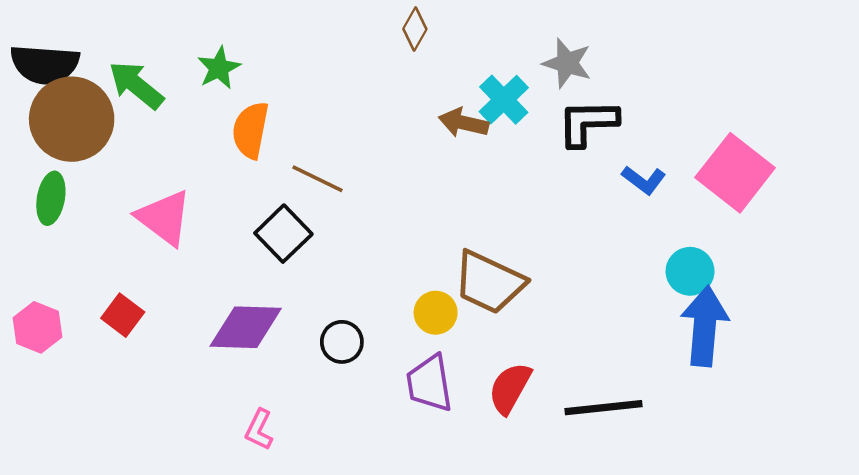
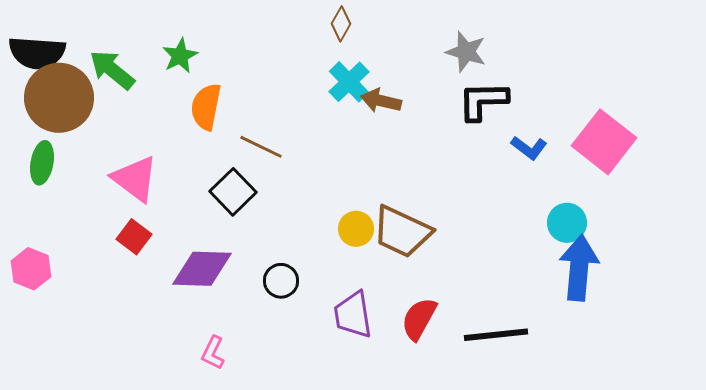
cyan cross: (504, 100) -> (349, 82), moved
yellow circle: (436, 313) -> (356, 229), moved
red square: (123, 315) -> (134, 237), moved

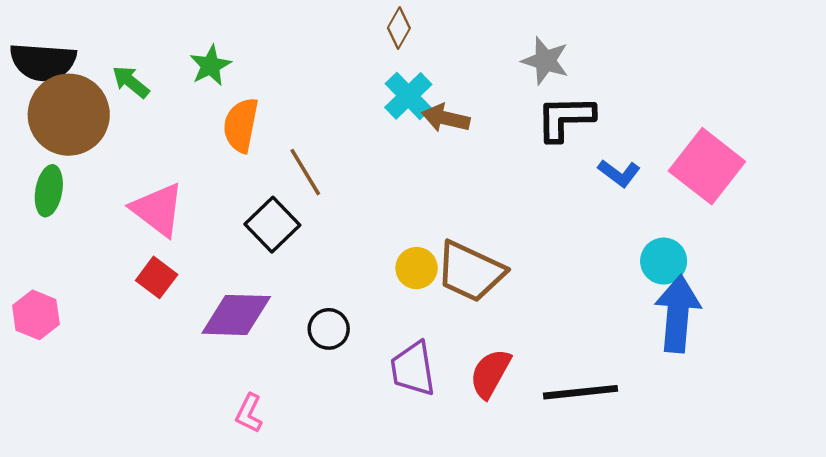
green arrow: (112, 70) -> (131, 82), size x0.7
brown line: (261, 147) -> (305, 172), turned 33

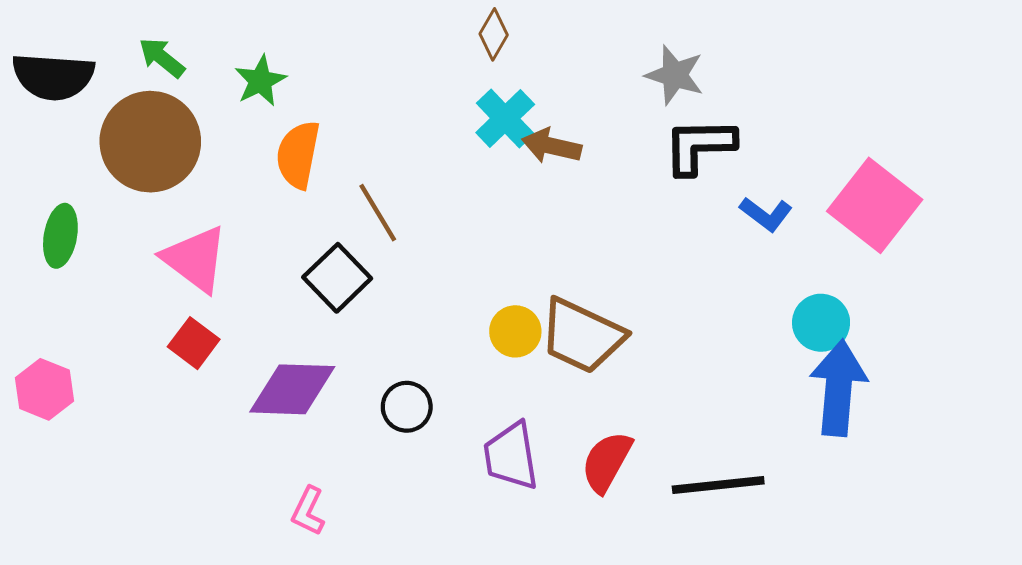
green arrow: (131, 82) -> (162, 58), moved
brown circle: (69, 115) -> (150, 142), moved

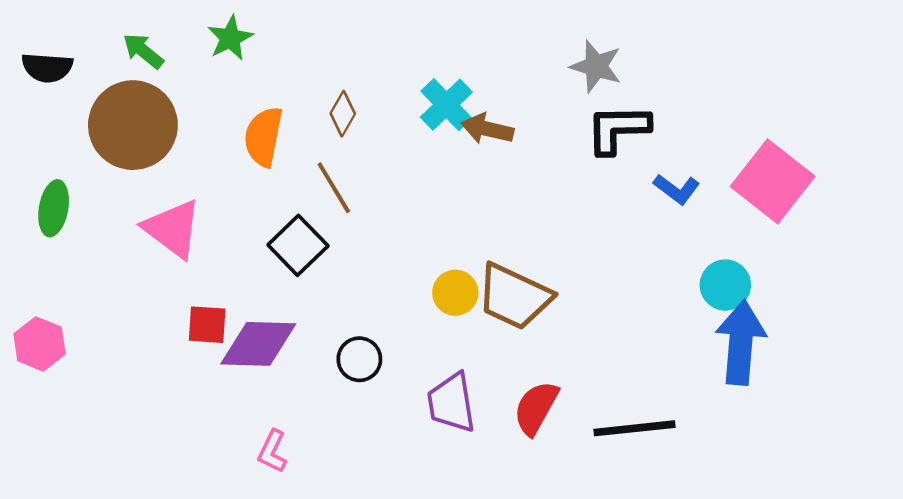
brown diamond: (494, 34) -> (343, 114), moved
black semicircle: (53, 76) -> (47, 68), size x0.7
green star: (260, 81) -> (230, 38), moved
red square: (194, 343) -> (207, 325), moved, turned -33

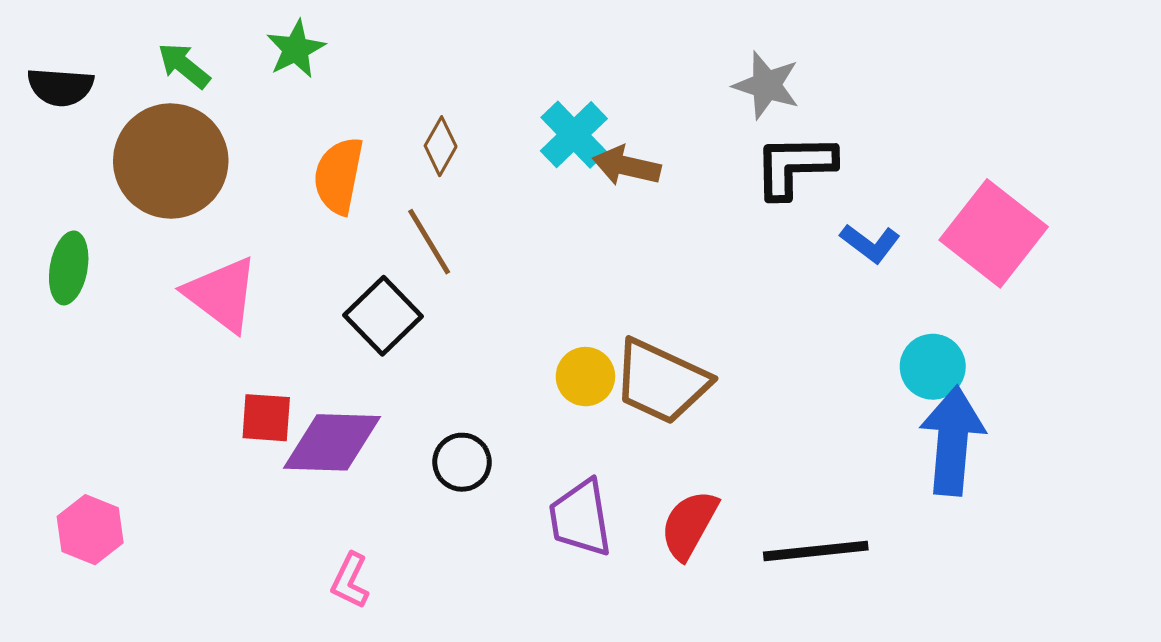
pink hexagon: (40, 344) -> (90, 530), moved

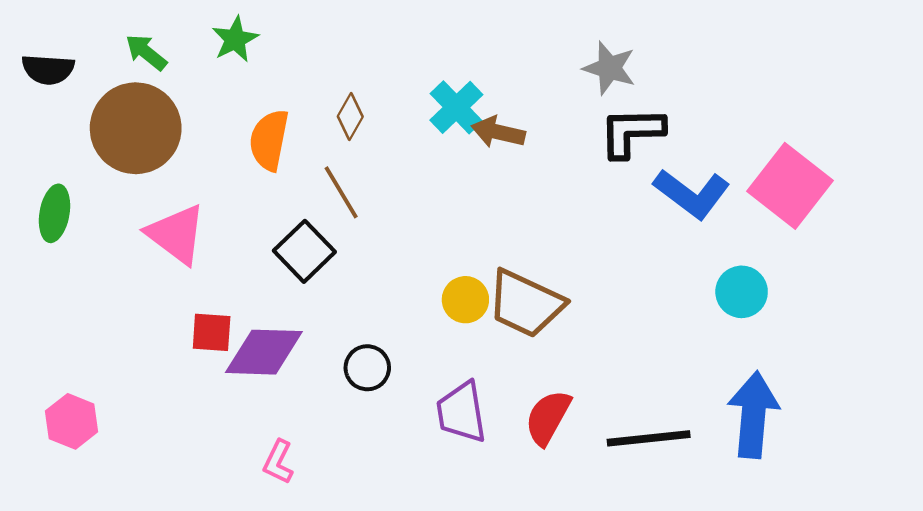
blue L-shape: (870, 243) -> (692, 194), size x1.6
blue arrow: (952, 441) -> (753, 415), moved

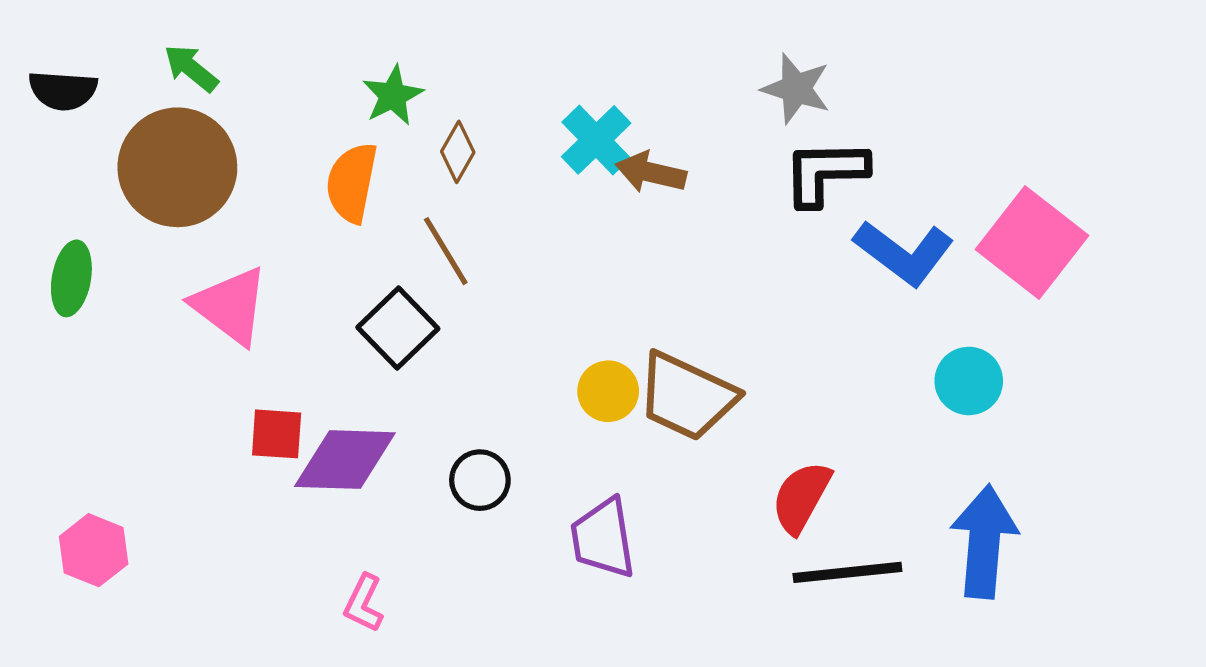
green star: (235, 39) -> (393, 96), moved
red semicircle: (548, 417) -> (801, 497), moved

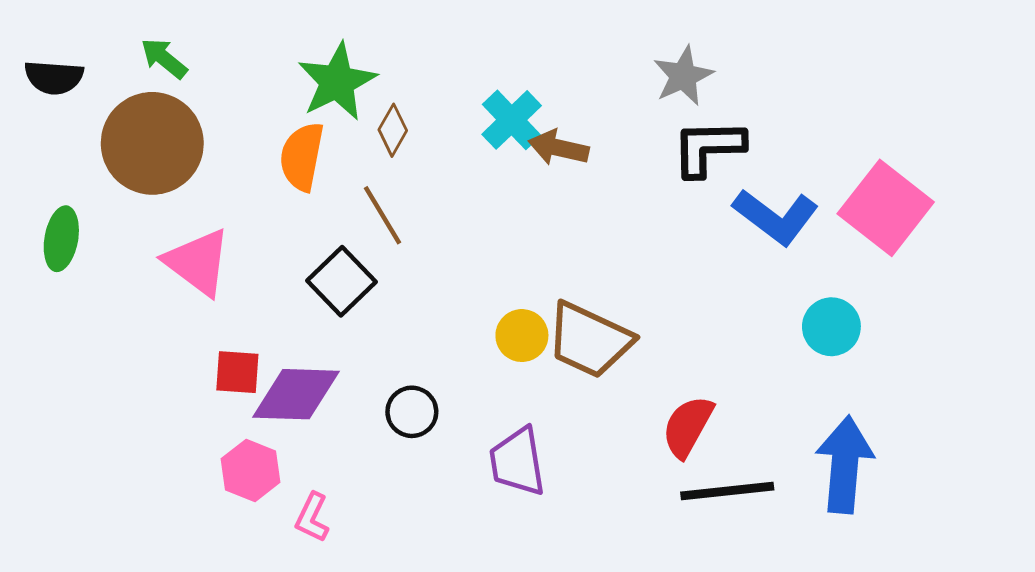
gray star: (796, 89) -> (683, 76), turned 30
green star: (393, 96) -> (337, 82), size x1.5
pink hexagon: (94, 550) -> (251, 470), moved

